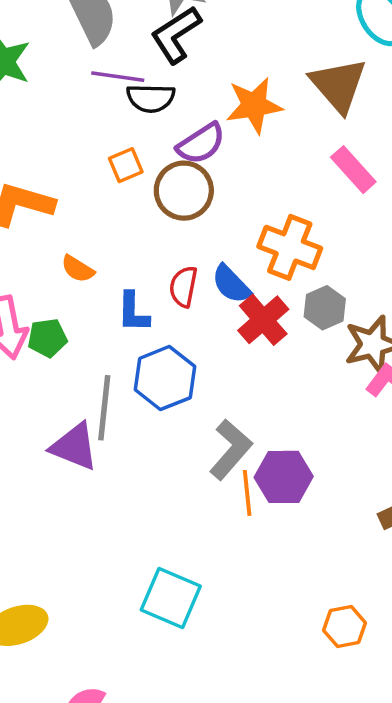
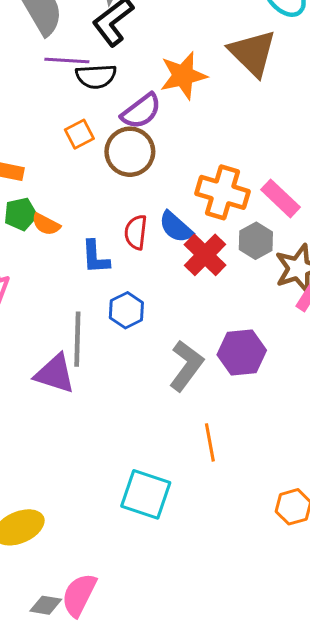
pink rectangle: (353, 170) -> (280, 198), moved
green pentagon: (47, 338) -> (21, 214), moved
blue hexagon: (165, 378) -> (126, 310), size x0.7
purple hexagon: (284, 477) -> (242, 352), moved
orange line: (247, 493) -> (210, 442), moved

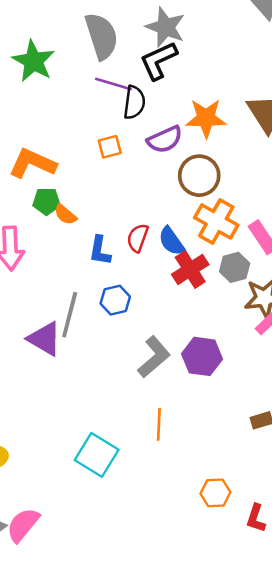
black semicircle: (96, 76) -> (134, 102), turned -92
brown circle: (130, 152) -> (199, 176), moved

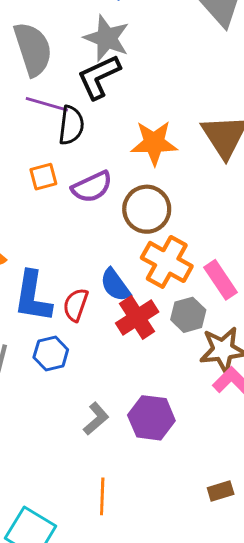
purple semicircle: (165, 139) -> (92, 187), moved
red semicircle: (138, 238) -> (76, 305), moved
blue L-shape: (100, 251) -> (33, 297), size x1.5
gray L-shape: (154, 357) -> (96, 419), size x0.7

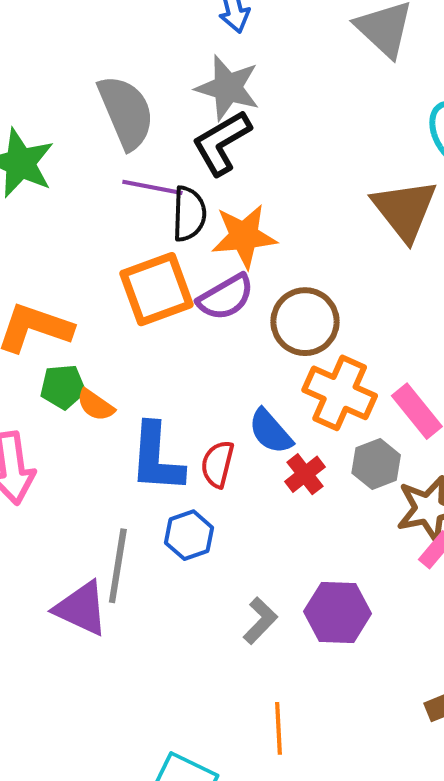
orange star: (154, 143) -> (244, 236), moved
orange square: (43, 177) -> (157, 289), size x1.8
red cross: (137, 318) -> (305, 474), size x0.7

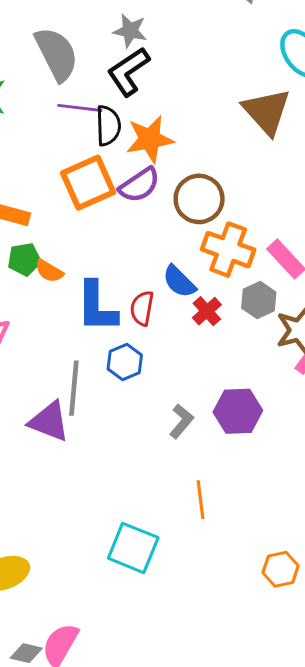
gray star: (228, 88) -> (130, 31), size x0.7

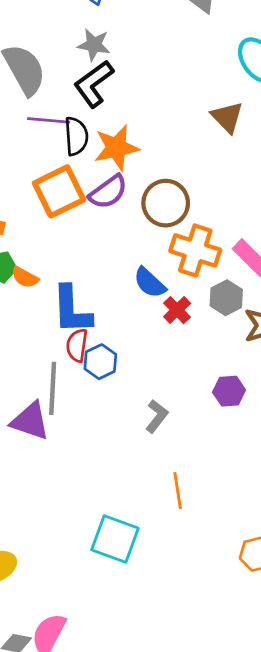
brown triangle: (267, 111) -> (227, 117), size x0.7
red semicircle: (142, 308) -> (77, 345), moved
purple hexagon: (238, 411) -> (229, 391), moved, size x0.7

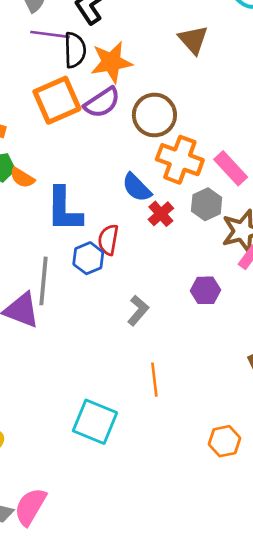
brown triangle: (227, 117) -> (193, 40), moved
red semicircle: (77, 345) -> (108, 240), moved

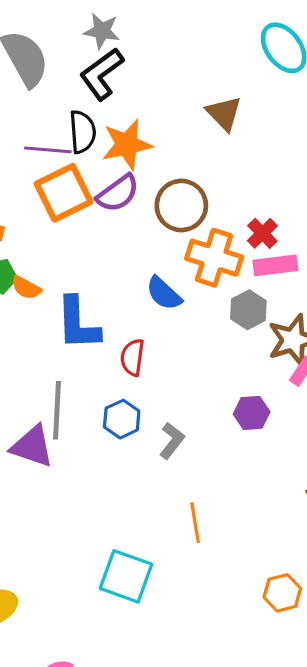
purple line: (50, 34) -> (48, 150), moved
pink rectangle: (231, 168) -> (275, 265), turned -52
red cross: (161, 214) -> (262, 233), moved
blue hexagon: (88, 258) -> (122, 419), moved

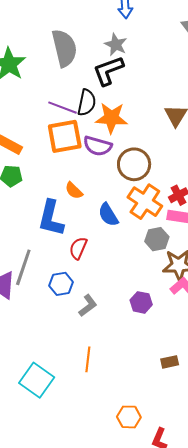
purple semicircle: (118, 193) -> (98, 146), turned 36
orange semicircle: (26, 288) -> (74, 191), moved

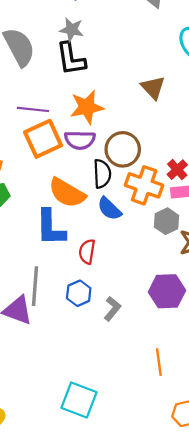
black L-shape: (108, 71) -> (71, 59), turned -64
black semicircle: (87, 103) -> (102, 174), moved
orange semicircle: (74, 191) -> (67, 193), size x1.8
purple hexagon: (141, 302) -> (167, 291), size x1.5
orange line: (88, 359) -> (159, 362), moved

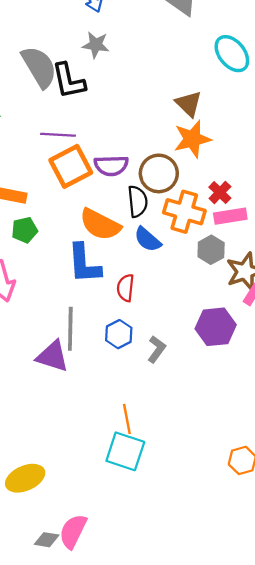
black L-shape: (71, 59) -> (69, 81), moved
orange star: (87, 107) -> (192, 139), moved
orange line: (159, 362) -> (127, 419), moved

